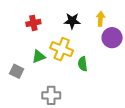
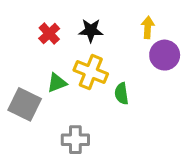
black star: (72, 21) -> (91, 30), moved
red cross: (33, 23) -> (49, 34), turned -32
gray square: (17, 71) -> (25, 104), size x1.5

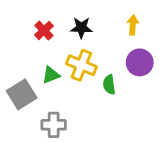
purple circle: (165, 55) -> (140, 62), moved
gray square: (25, 104) -> (22, 94), turned 32
gray cross: (75, 140) -> (54, 125), moved

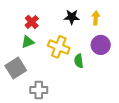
black star: (81, 28) -> (72, 17), moved
green triangle: (51, 75) -> (28, 42), moved

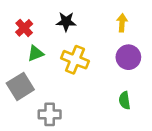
black star: (72, 17) -> (66, 22), moved
red cross: (32, 22) -> (24, 28), moved
green semicircle: (79, 61) -> (125, 100), moved

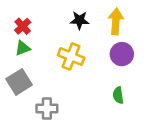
black star: (66, 22) -> (79, 20), moved
yellow arrow: (122, 23) -> (116, 21), size x1.5
green triangle: (36, 53) -> (23, 48), moved

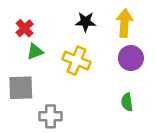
green triangle: (23, 48) -> (35, 52), moved
gray square: (19, 82) -> (21, 88), turned 30

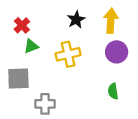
black star: (86, 22) -> (76, 20), turned -30
yellow cross: (76, 61) -> (68, 54), turned -35

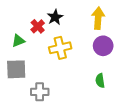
black star: (76, 20) -> (55, 17), moved
red cross: (22, 25) -> (38, 26), moved
green triangle: (31, 46) -> (18, 41), moved

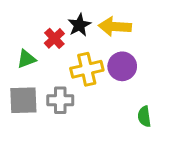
yellow arrow: (98, 18) -> (115, 27), moved, turned -90
purple circle: (103, 46) -> (122, 66), moved
gray cross: (40, 92) -> (60, 100), moved

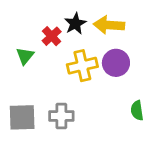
green triangle: (26, 59) -> (25, 56), turned -30
gray square: (23, 100) -> (22, 117), moved
gray cross: (60, 100) -> (61, 116), moved

